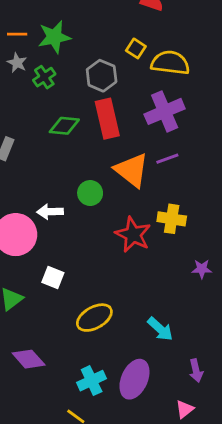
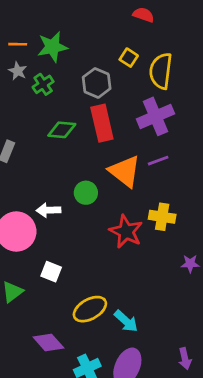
yellow semicircle: (170, 63) -> (161, 71), turned -90
cyan arrow: (160, 329) -> (126, 321), moved
purple diamond: (29, 359) -> (48, 343), moved

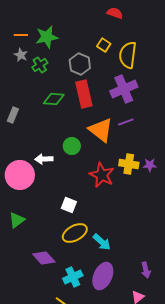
purple star: (190, 264) -> (150, 165), moved
white square: (51, 272) -> (69, 205), moved

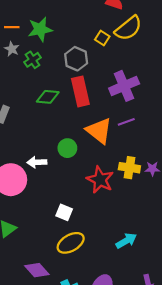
yellow semicircle: (128, 55) -> (128, 28), moved, turned -136
cyan arrow: (102, 242) -> (126, 241), moved, turned -72

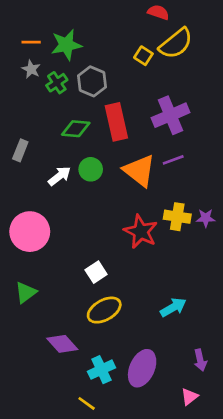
gray hexagon: (76, 59) -> (92, 81), moved
green circle: (67, 148) -> (91, 169), moved
white arrow: (37, 162) -> (60, 176), moved, turned 144
white square: (64, 212) -> (96, 272), turned 35

